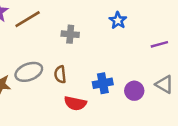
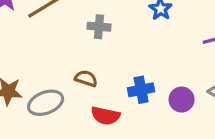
gray ellipse: (29, 72) -> (46, 103), moved
brown semicircle: (60, 74) -> (86, 78), turned 114

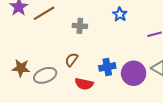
brown semicircle: (86, 78) -> (71, 60), turned -72
purple circle: (182, 100) -> (134, 73), size x1.5

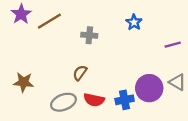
blue cross: (107, 67) -> (125, 100), moved
gray ellipse: (45, 75) -> (63, 102), moved

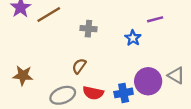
blue star: (134, 22) -> (133, 38), moved
purple line: (173, 45) -> (155, 19), moved

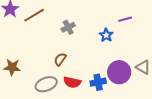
gray cross: (88, 29) -> (68, 27), turned -32

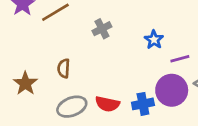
purple line: (125, 19) -> (180, 59), moved
brown semicircle: (60, 59) -> (64, 68), moved, turned -32
brown star: (12, 67) -> (25, 83), turned 30

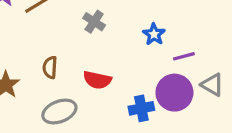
gray cross: (102, 29) -> (94, 22), turned -30
red semicircle: (107, 104) -> (97, 80), moved

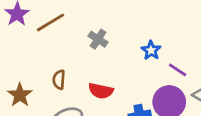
purple line: (184, 56) -> (178, 70), turned 48

